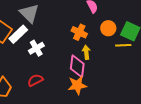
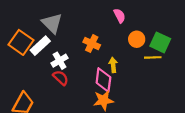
orange cross: (79, 32) -> (92, 44), moved
red semicircle: (35, 80) -> (61, 78), moved, turned 70

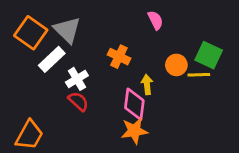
orange circle: (137, 39) -> (176, 65), moved
orange square: (21, 42) -> (31, 33), moved

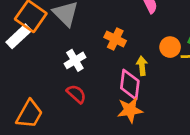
white rectangle: (52, 59) -> (19, 36), moved
red semicircle: (78, 101) -> (76, 94), moved

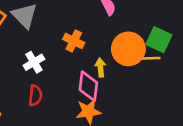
orange circle: (170, 47) -> (128, 49), size x1.6
red semicircle: (76, 94) -> (35, 95), turned 54

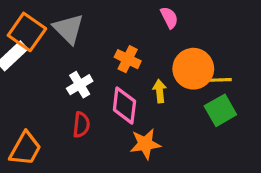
green square: (159, 40) -> (220, 110), moved, turned 35
pink diamond: (88, 86) -> (124, 106), moved

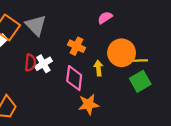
pink semicircle: (169, 18) -> (105, 18), turned -96
red semicircle: (81, 125) -> (30, 63), moved

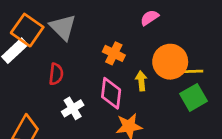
white cross: (43, 64) -> (73, 108), moved

